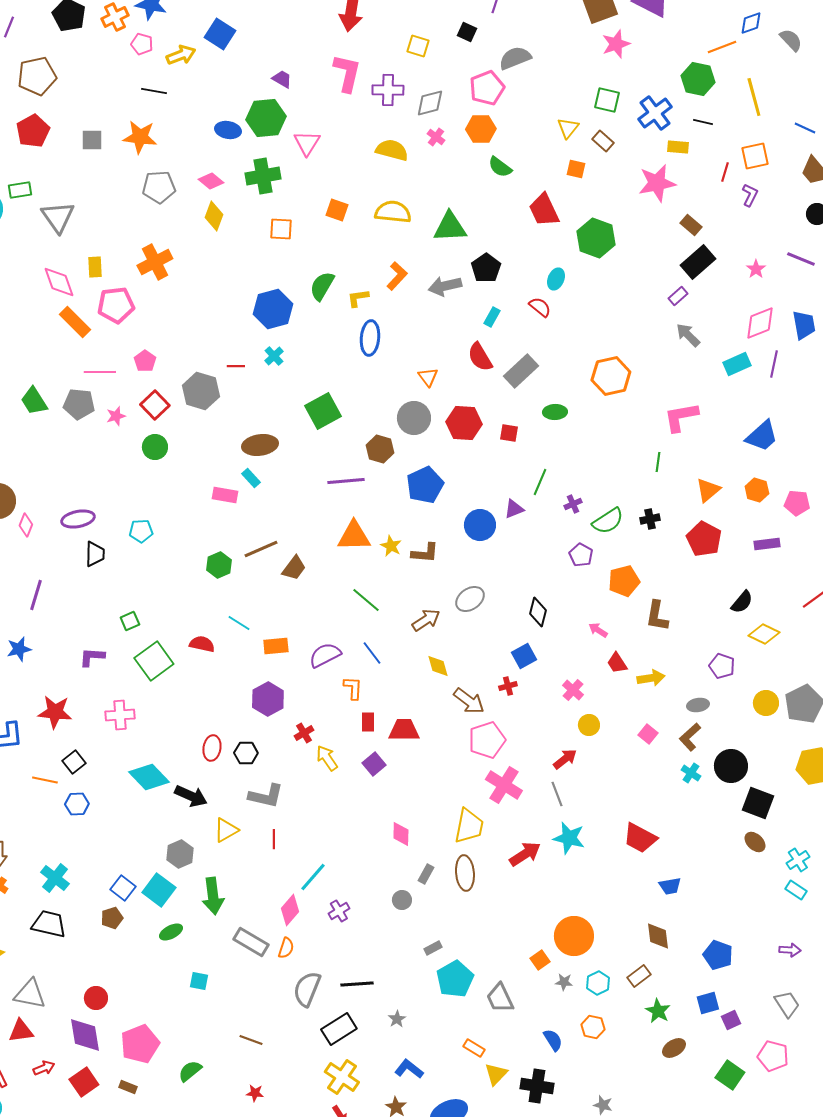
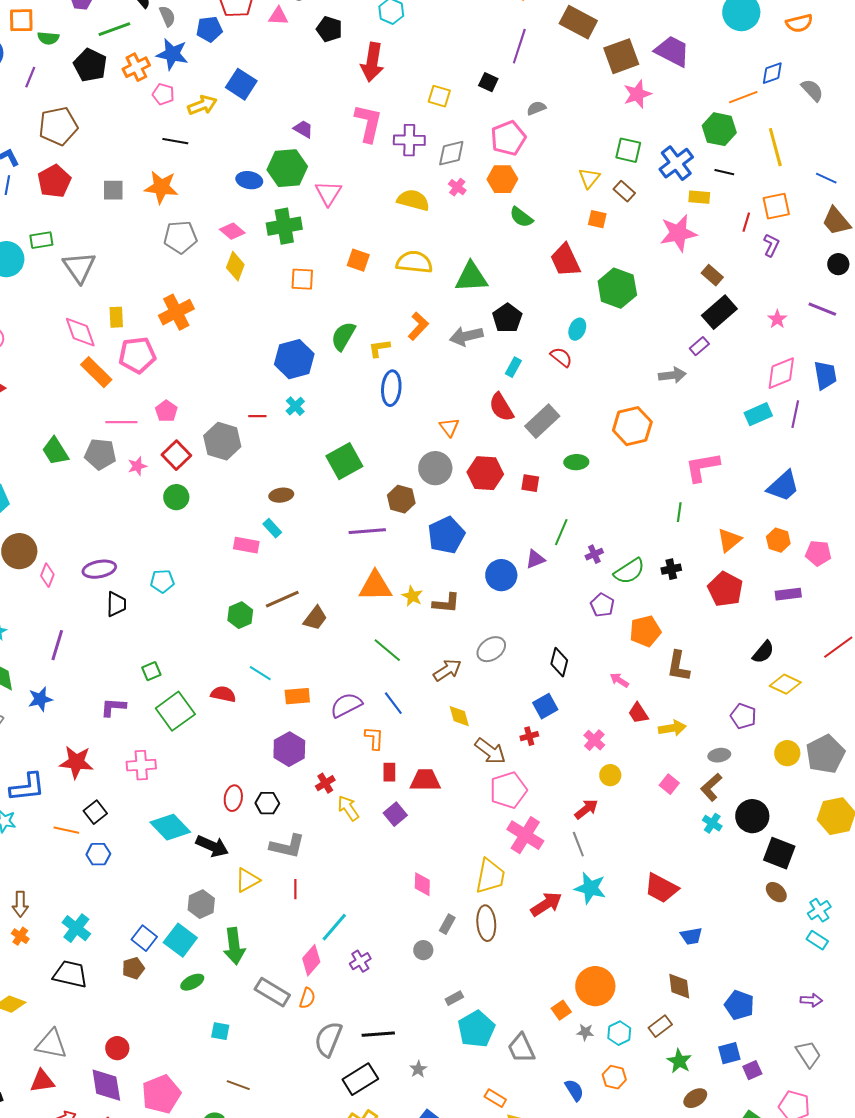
gray semicircle: (515, 58) -> (536, 108), size x0.6
gray arrow: (688, 335) -> (672, 375), moved, turned 128
brown ellipse: (260, 445) -> (281, 495), size x0.7
brown line: (251, 1040) -> (238, 1085), moved

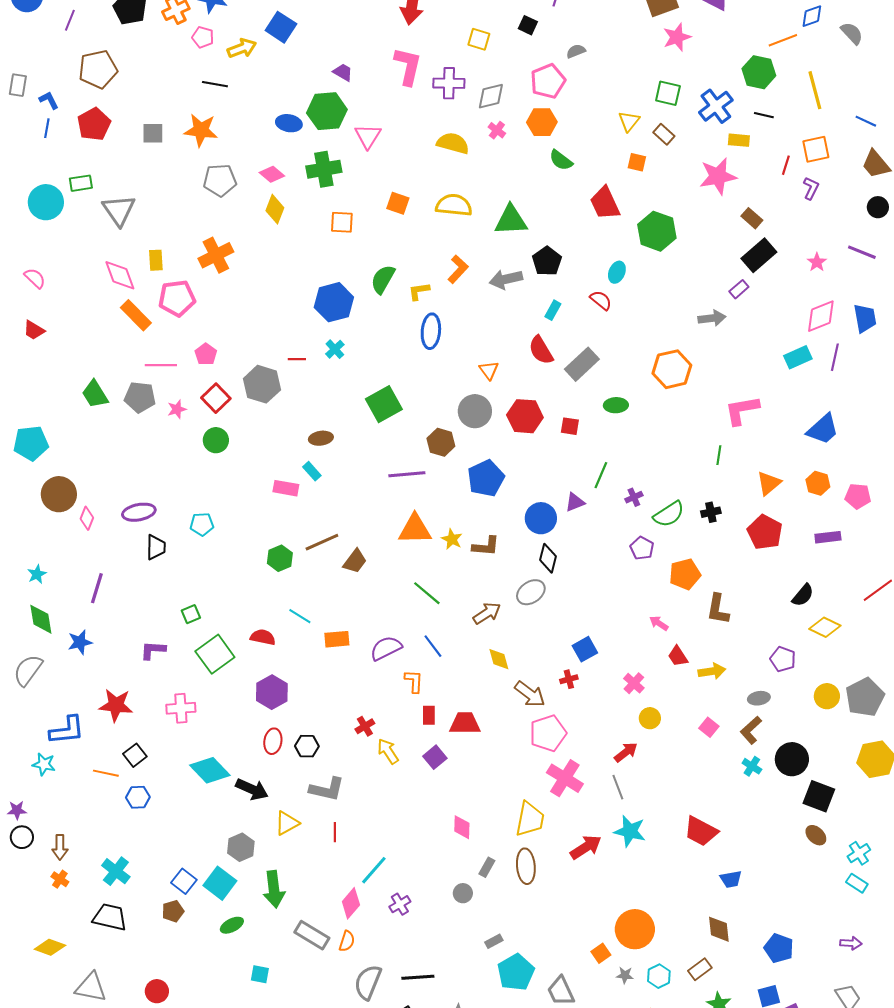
black diamond: (559, 662) -> (548, 558), moved
purple hexagon: (289, 749) -> (272, 692), moved

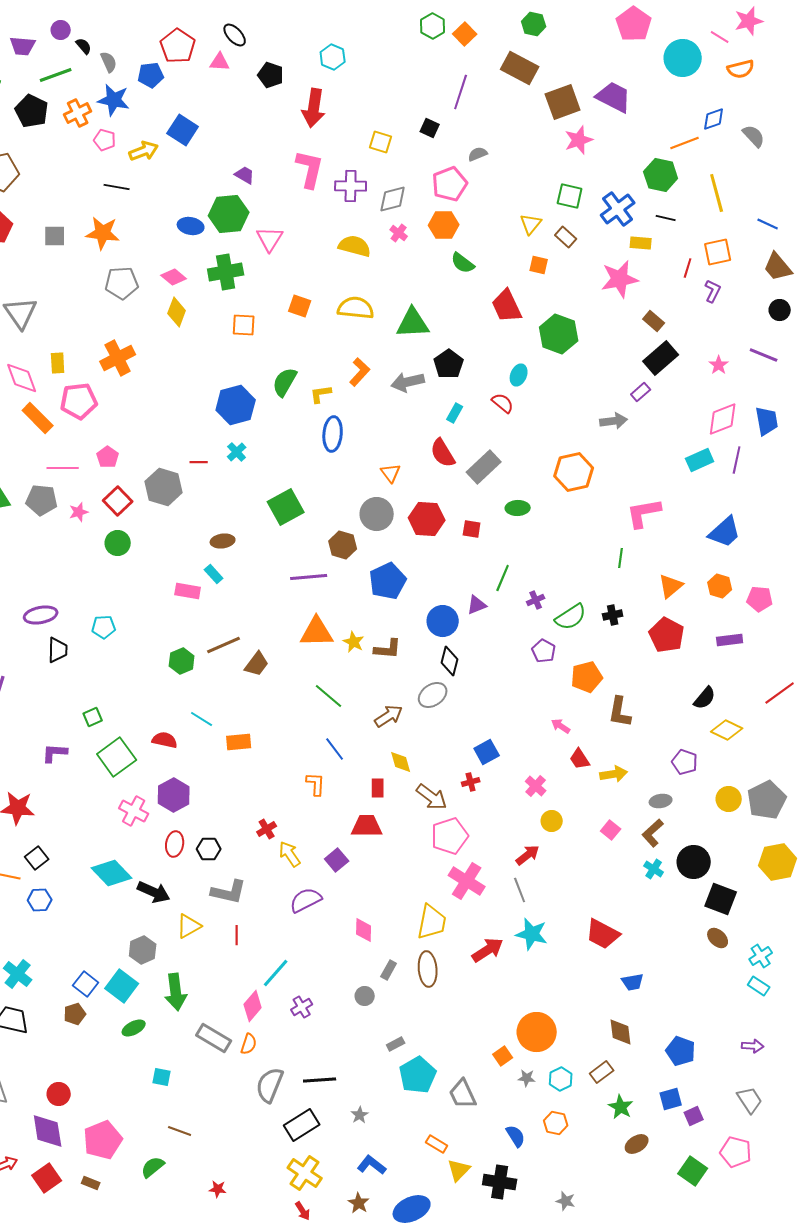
purple semicircle: (386, 648) -> (306, 900), moved
pink cross: (181, 708) -> (134, 811), moved, turned 32
red rectangle: (429, 715) -> (378, 788), moved

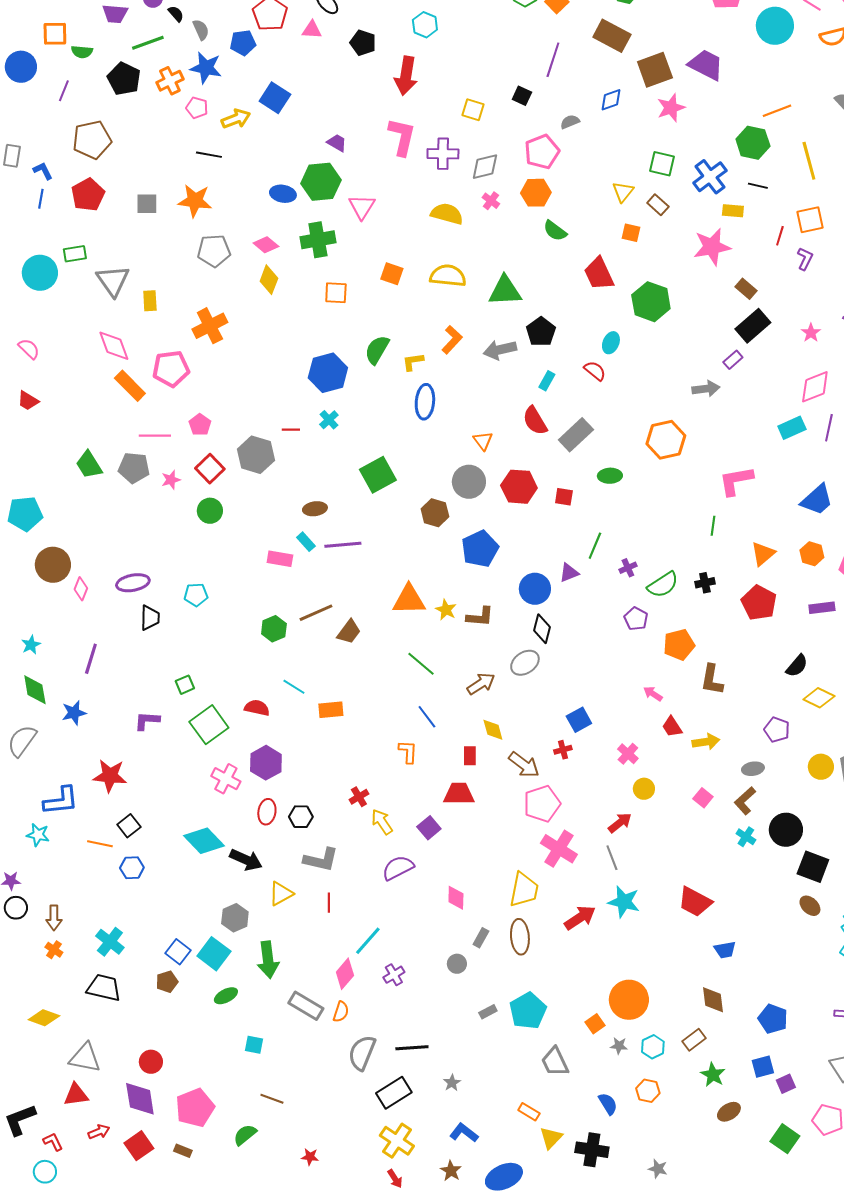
blue diamond: (714, 119) -> (611, 100), moved
yellow rectangle: (58, 363) -> (150, 301), moved
purple line: (309, 577) -> (343, 545), moved
cyan pentagon: (418, 1075) -> (528, 1011), moved

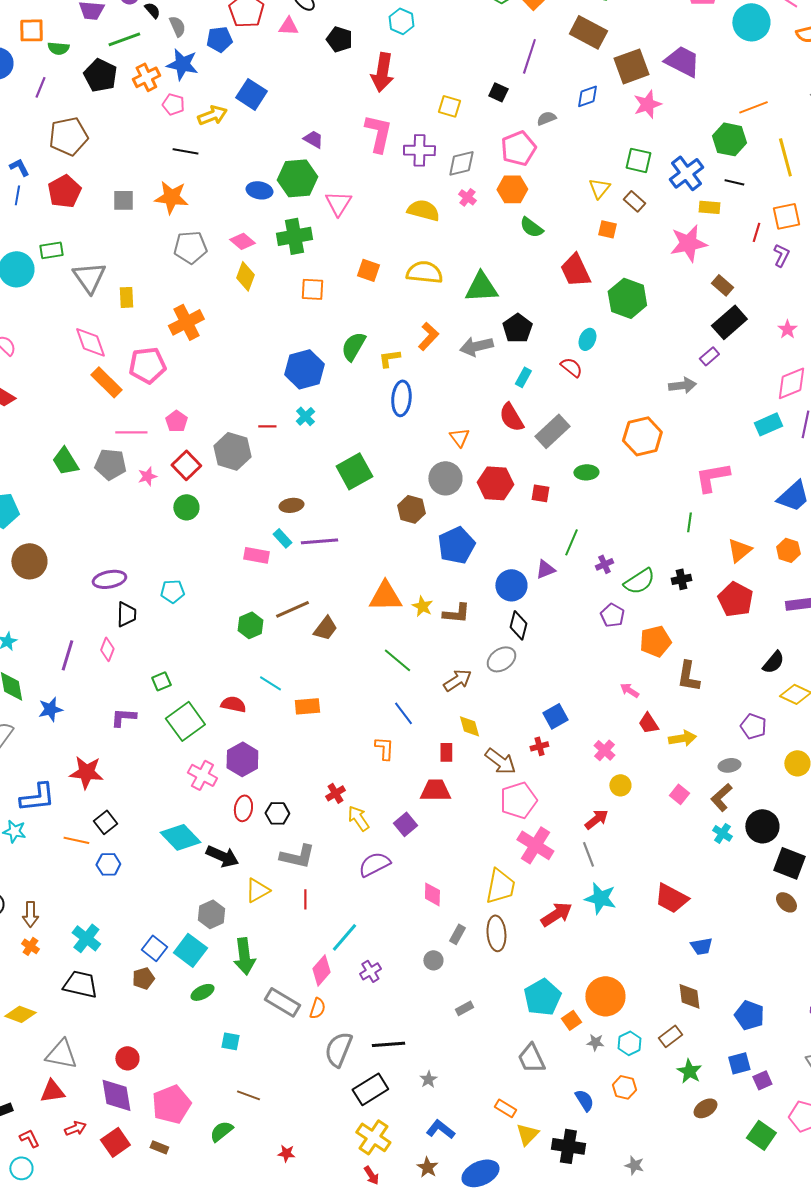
pink diamond: (81, 589) -> (107, 649), moved
cyan pentagon: (528, 1011) -> (542, 997), moved

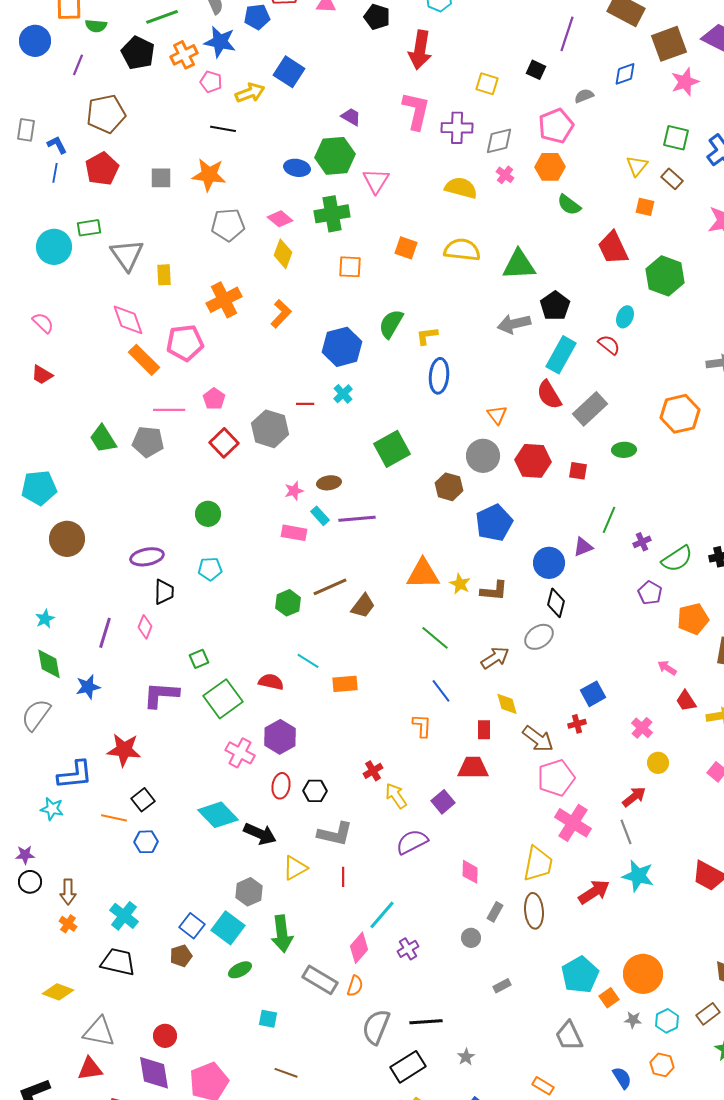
orange L-shape: (428, 336) -> (281, 314), moved
cyan rectangle: (523, 377) -> (561, 355), size x1.8
pink star: (147, 476) -> (294, 491), moved
green circle: (186, 507) -> (208, 514), moved
purple L-shape: (123, 717) -> (161, 695), size x1.4

